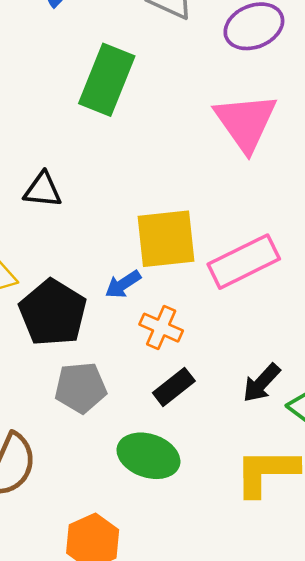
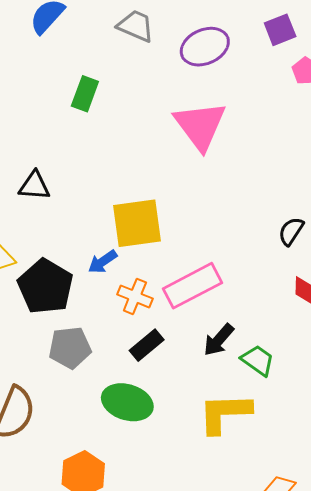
green rectangle: (107, 80) -> (85, 94), size x0.6
pink rectangle: (244, 262) -> (192, 286), moved

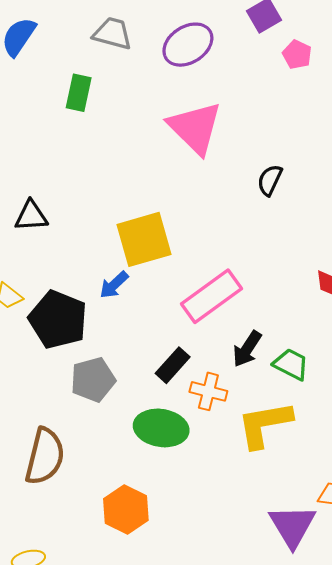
green rectangle: (85, 94) -> (79, 93), moved
black semicircle: (291, 231) -> (270, 180), moved
orange cross: (135, 296) -> (208, 391), moved

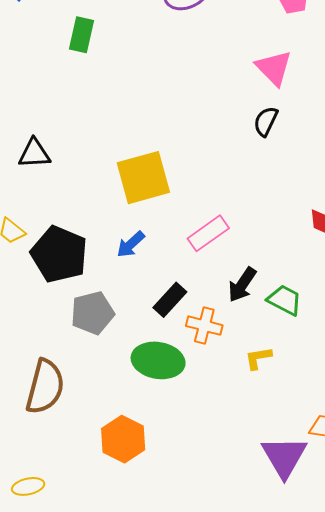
pink triangle: (195, 128) -> (274, 68), moved, size x0.7
blue arrow: (114, 285) -> (131, 244), moved
pink rectangle: (211, 296) -> (208, 233), size x0.7
yellow L-shape: (265, 424) -> (258, 358), size x0.5

